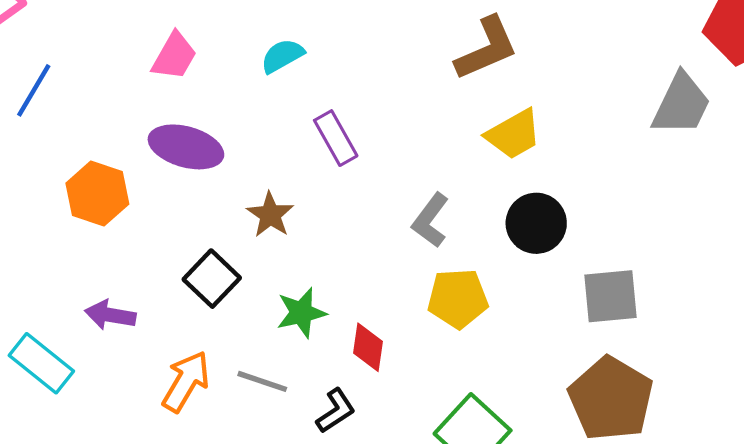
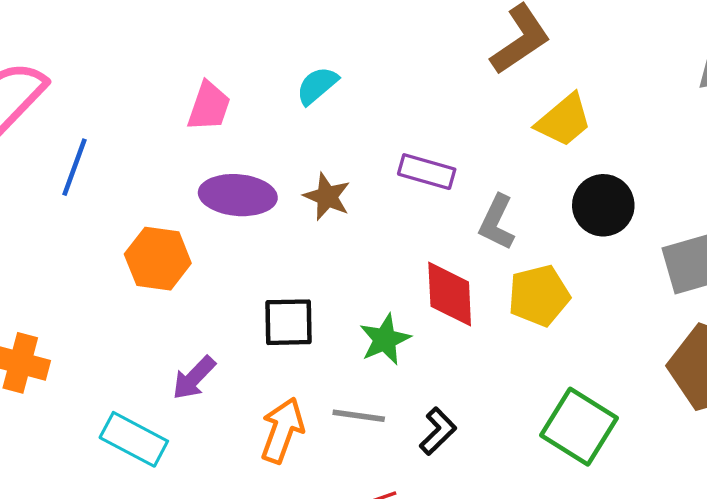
purple rectangle: (336, 138) -> (427, 172), moved, turned -34
brown star: (270, 215) -> (327, 197), moved
black square: (212, 279) -> (289, 322), turned -34
purple arrow: (110, 315) -> (194, 378), turned -45
red diamond: (368, 347) -> (450, 294), moved, size x1.4

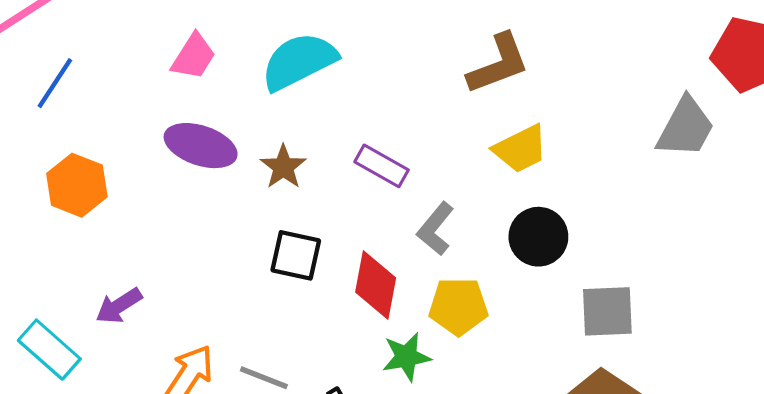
cyan semicircle: (317, 86) -> (299, 61), size x1.8
orange hexagon: (158, 259) -> (77, 185), moved
black square: (289, 322) -> (296, 255), moved
green star: (385, 339) -> (406, 357), moved

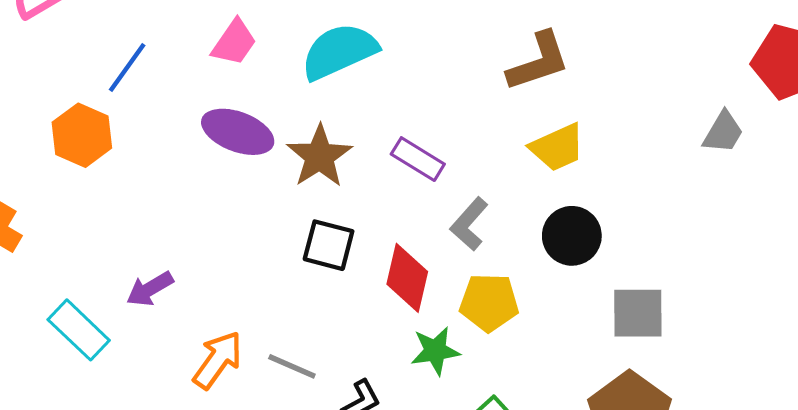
blue line: (55, 83) -> (127, 68), moved
gray trapezoid: (686, 127) -> (723, 132), size x0.7
brown star: (283, 167) -> (320, 156), size x1.4
orange hexagon: (77, 185) -> (82, 135), moved

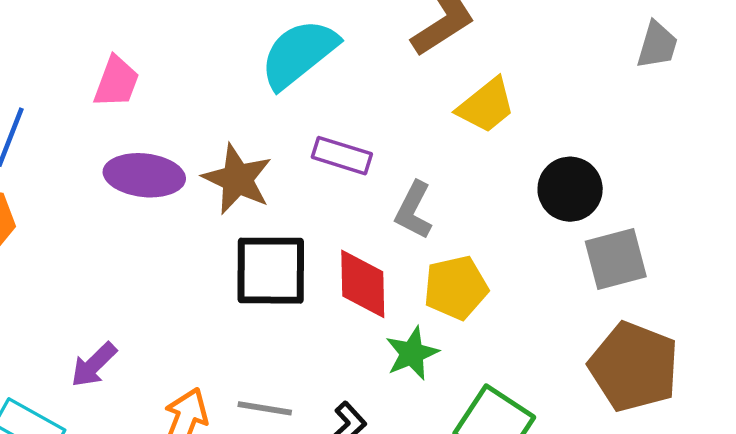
cyan semicircle: (339, 51) -> (299, 54), moved
black circle: (572, 236) -> (570, 189), moved
black square: (329, 245) -> (271, 271), size x1.4

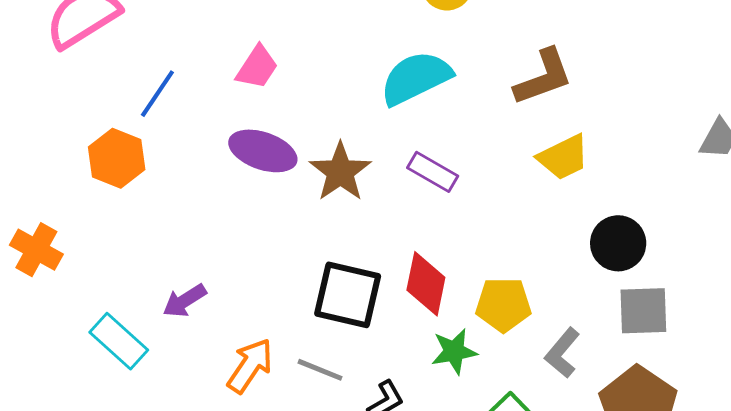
gray L-shape: (414, 210) -> (562, 353), moved
black square: (271, 271) -> (348, 295), moved

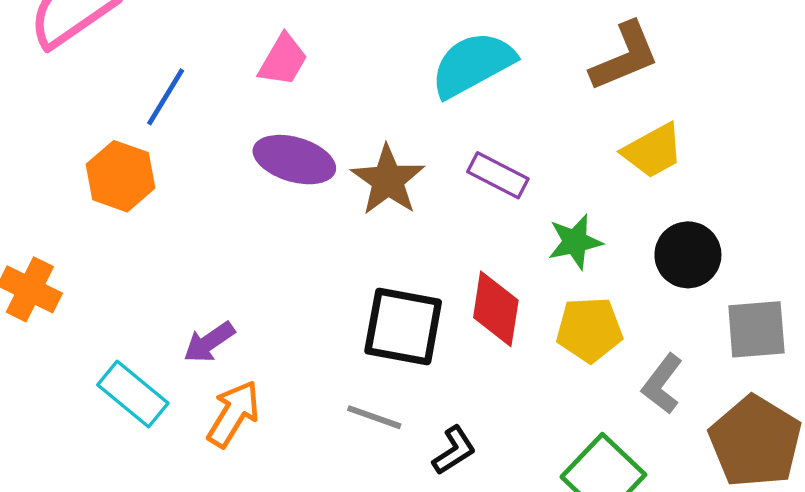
black circle: (618, 243) -> (688, 255), moved
green star: (454, 351) -> (575, 242), moved
orange arrow: (250, 366) -> (234, 414), moved

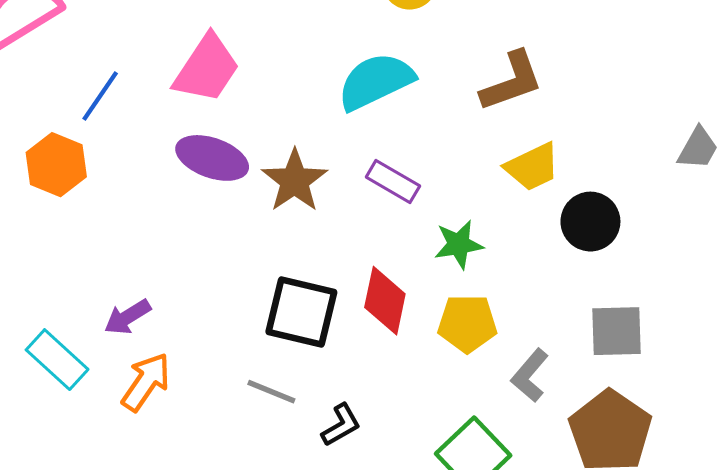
pink trapezoid: (283, 60) -> (207, 69), size x1.5
black circle: (688, 255) -> (590, 222), moved

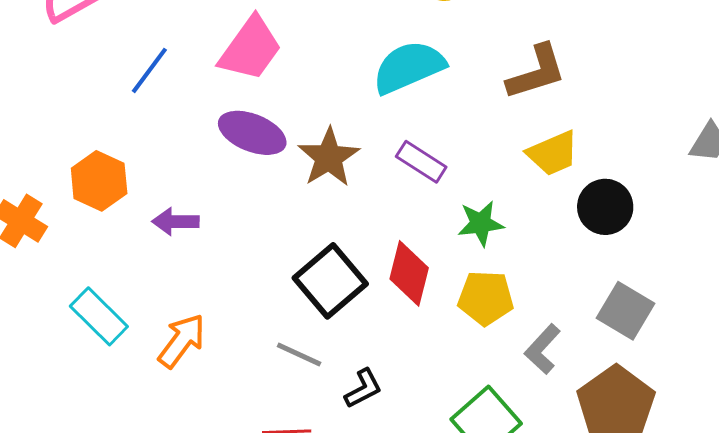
orange hexagon: (56, 165) -> (99, 181), moved
black square: (301, 312) -> (330, 281), turned 34
purple arrow: (127, 317) -> (175, 222), moved, turned 30
gray square: (616, 331) -> (626, 311), turned 30

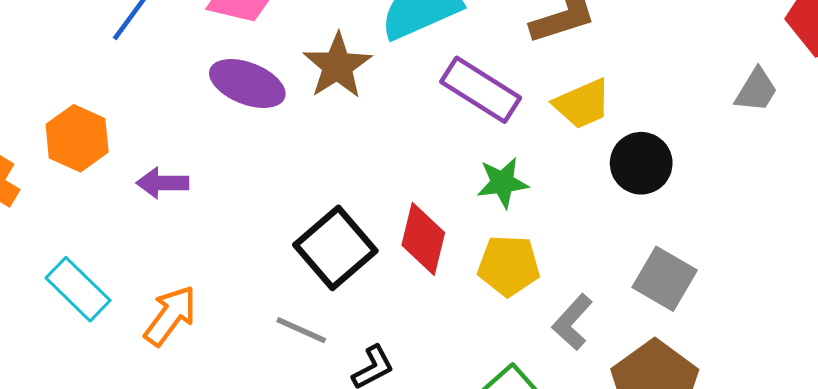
brown star: (329, 157) -> (337, 66), moved
purple rectangle: (421, 162) -> (481, 90), moved, size x1.4

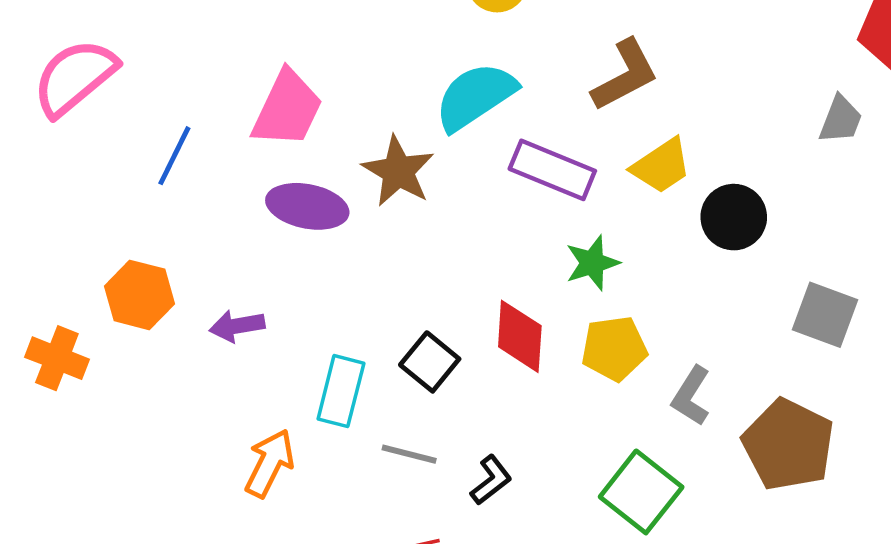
black square: (335, 248) -> (430, 362), size x0.7
gray square: (665, 279) -> (825, 315), moved
cyan rectangle: (78, 289) -> (341, 391), moved, turned 70

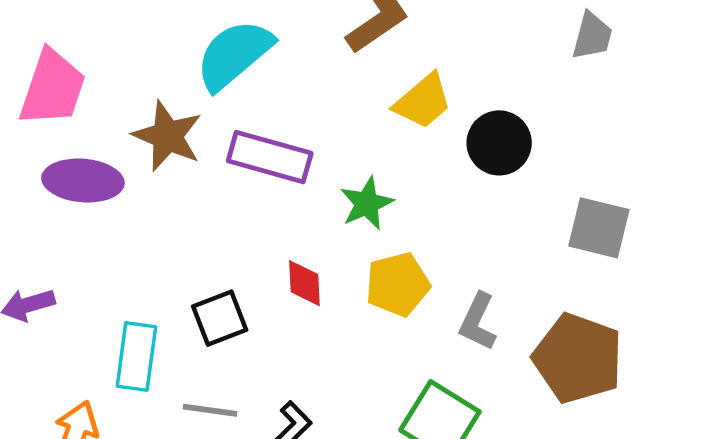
purple rectangle: (552, 170) -> (270, 157), moved
red diamond: (520, 336) -> (304, 283), size x0.7
black square: (430, 362) -> (220, 318), turned 36

